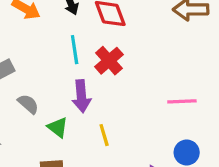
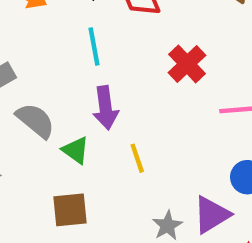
red cross: (109, 61) -> (187, 64), moved
gray semicircle: (28, 104) -> (35, 121), size x1.4

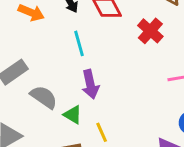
red cross: (187, 64) -> (150, 31), moved
yellow line: (137, 158) -> (102, 132), moved

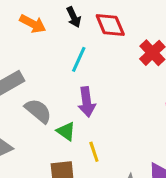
cyan line: (79, 43) -> (79, 59), turned 35

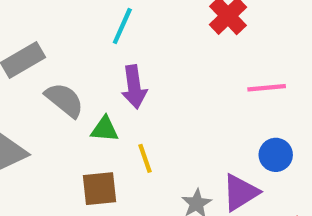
green triangle: (66, 131) -> (105, 129), turned -30

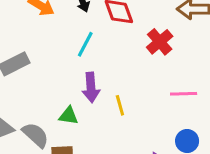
gray semicircle: (64, 100) -> (35, 135), moved
yellow line: (145, 158) -> (120, 105), moved

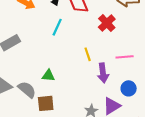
purple arrow: (91, 87) -> (103, 73), moved
yellow line: (120, 105) -> (88, 54), moved

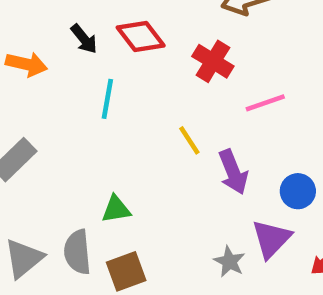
pink line: (125, 57) -> (265, 103), moved
gray semicircle: (27, 90) -> (77, 252), turned -120

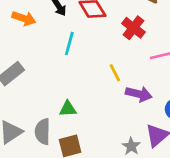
purple arrow: (233, 172) -> (139, 94), turned -60

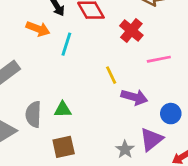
orange arrow: (24, 18) -> (38, 29), moved
gray semicircle: (43, 132) -> (33, 114), moved

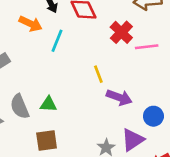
pink line: (159, 59) -> (147, 47), moved
gray semicircle: (33, 114) -> (20, 107), turned -30

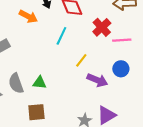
cyan line: (57, 41) -> (61, 36), moved
yellow line: (98, 74) -> (81, 60), turned 56
blue circle: (153, 116) -> (121, 69), moved

